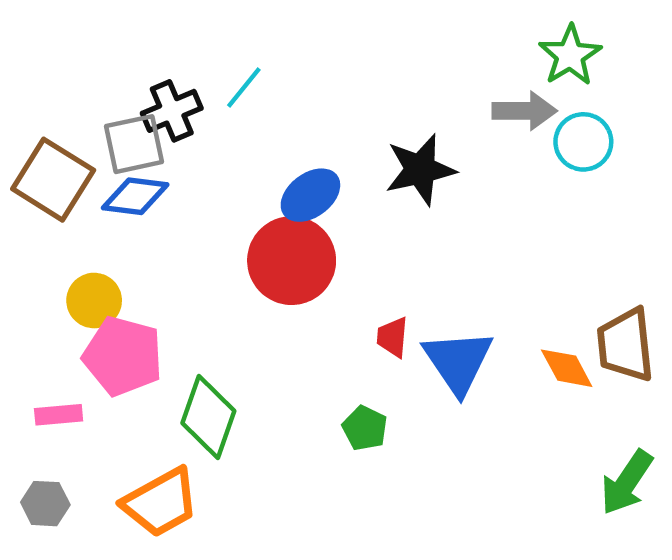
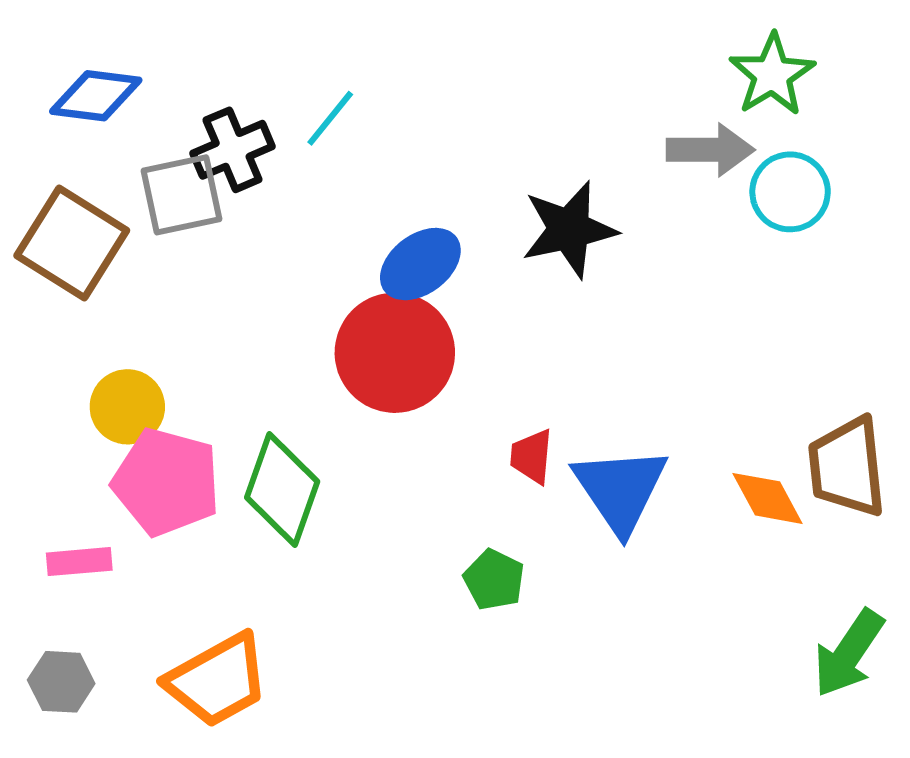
blue diamond: (135, 196) -> (96, 96), moved
green diamond: (208, 417) -> (282, 489), moved

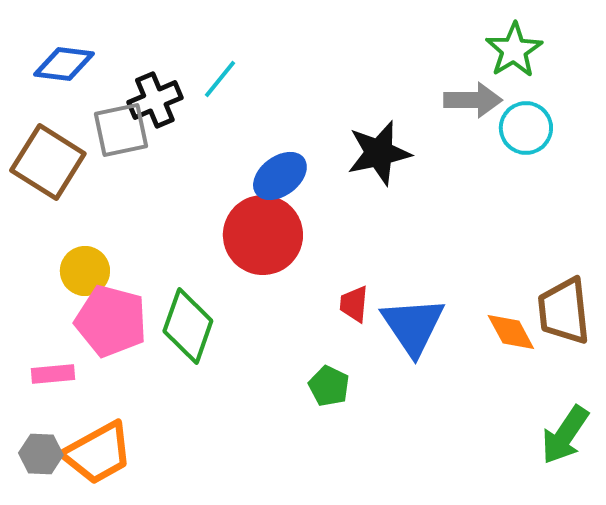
orange trapezoid: (218, 680) -> (98, 453), moved

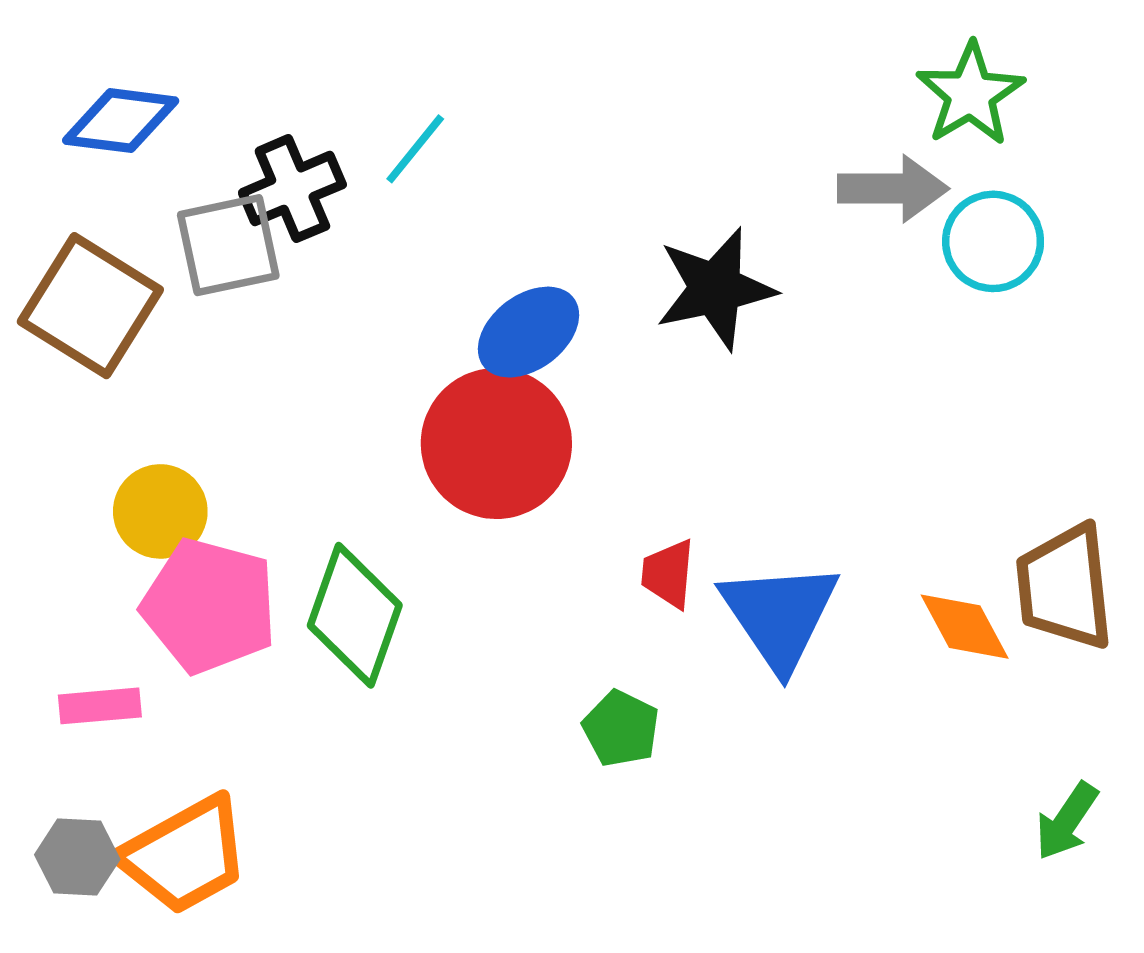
green arrow: (565, 435) -> (1067, 821), size x0.7

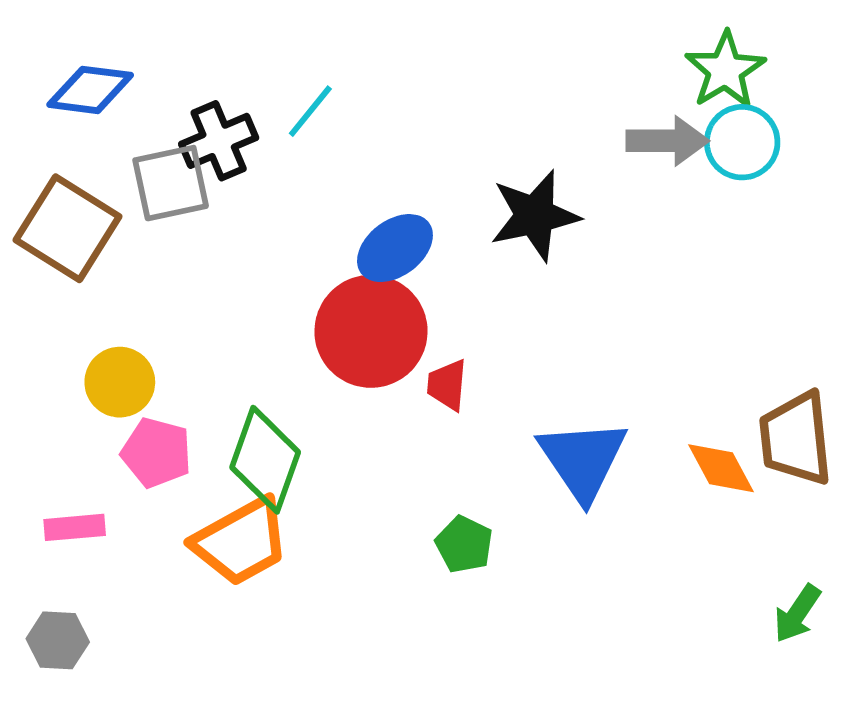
cyan circle: (993, 241) -> (742, 142), moved
red trapezoid: (668, 574) -> (447, 385), moved
pink pentagon: (209, 606) -> (156, 453), size x0.7
orange trapezoid: (185, 855) -> (241, 542), moved

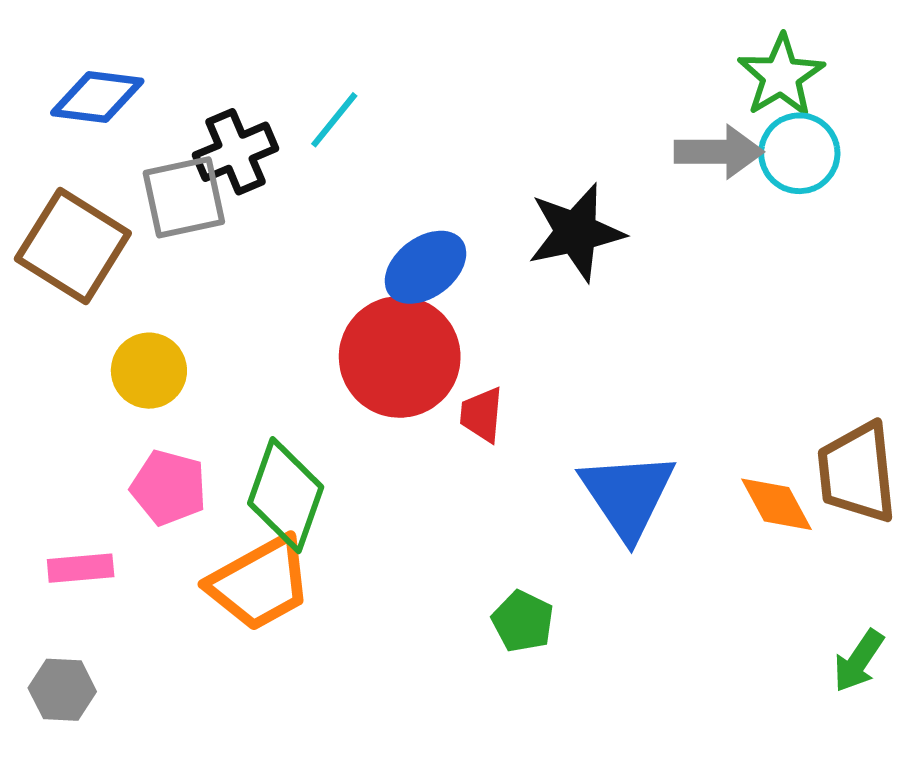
yellow circle: (120, 382) -> (149, 371), moved
green pentagon: (464, 544) -> (523, 621), moved

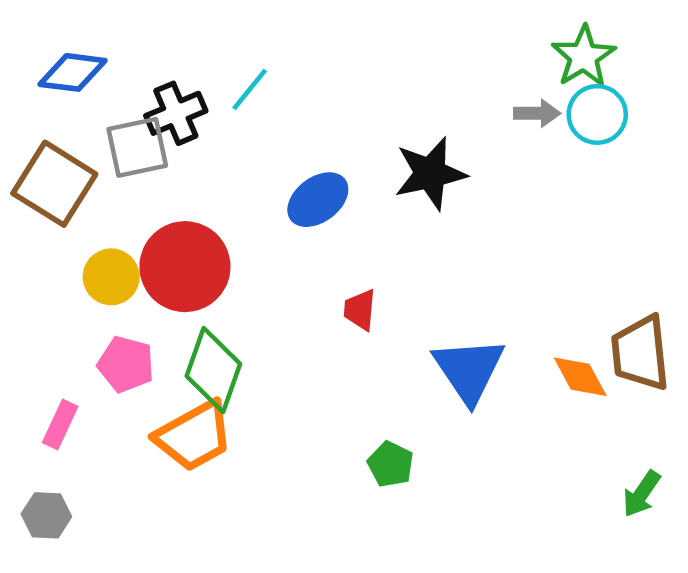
gray arrow: (719, 152) -> (537, 113), size x0.7
red circle: (400, 357) -> (185, 267), moved
pink rectangle: (81, 568) -> (60, 424), turned -60

